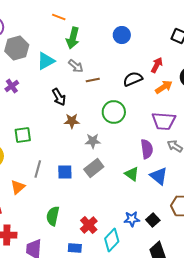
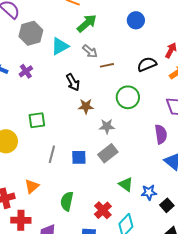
green arrow: (73, 38) -> (87, 23), turned -145
green triangle: (132, 174) -> (126, 184), moved
orange triangle: (18, 187) -> (32, 186), moved
blue star: (132, 219) -> (149, 192), moved

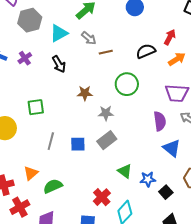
black arrow: (73, 82) -> (59, 64), moved
green semicircle: (67, 201) -> (53, 186), moved, turned 54
red cross: (21, 220) -> (20, 207), turned -30

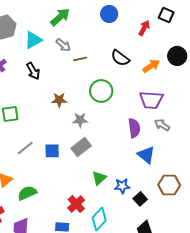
red arrow: (170, 37) -> (144, 28), moved
black semicircle: (146, 51) -> (120, 58), turned -120
gray line: (51, 141) -> (25, 148), turned 36
green triangle: (125, 171) -> (99, 178), turned 42

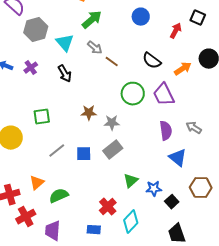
cyan triangle: (33, 40) -> (65, 43), turned -42
brown line: (80, 59) -> (112, 62), turned 48
brown star: (59, 100) -> (89, 113), moved
purple trapezoid: (151, 100) -> (164, 95), moved, turned 60

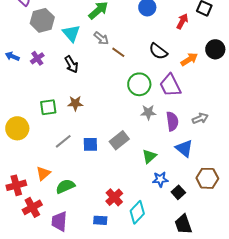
brown star: (89, 113) -> (75, 103), moved
gray star: (112, 123) -> (148, 112), moved
gray arrow: (194, 128) -> (200, 118), turned 126
green triangle: (131, 181) -> (149, 156), moved

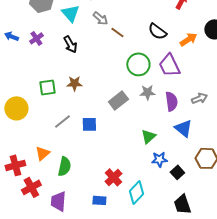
gray rectangle: (119, 140) -> (118, 100), moved
green semicircle: (65, 186) -> (64, 166), turned 126

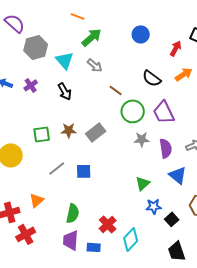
brown line: (117, 32) -> (116, 90), moved
orange arrow: (188, 39) -> (184, 74), moved
gray rectangle: (118, 100) -> (96, 132), moved
green semicircle: (64, 166) -> (73, 213), moved
purple trapezoid: (58, 201) -> (71, 240), moved

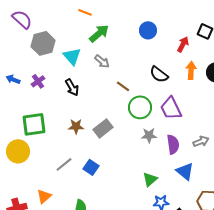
orange arrow: (184, 74) -> (191, 70), turned -54
green square: (42, 134) -> (34, 124), moved, size x1.4
blue square: (84, 171) -> (91, 167), turned 35

